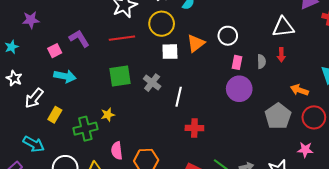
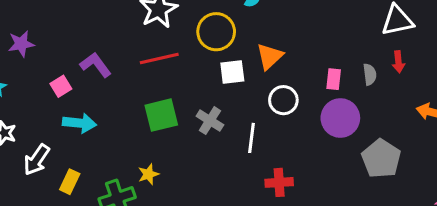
white circle: (228, 36) -> (283, 100), moved
gray pentagon: (278, 116) -> (381, 159), moved

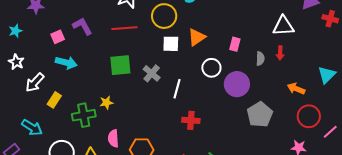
pink rectangle: (334, 79) -> (235, 44), moved
white circle: (283, 100) -> (211, 68), moved

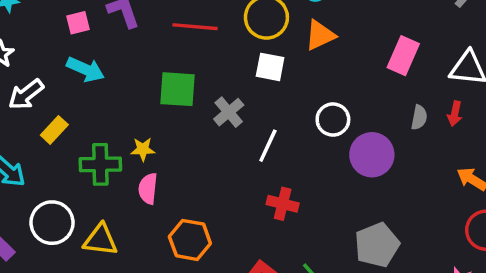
orange triangle: (197, 37) -> (320, 35), moved
pink rectangle: (235, 44) -> (403, 56), moved, size x1.5
gray pentagon: (260, 115) -> (377, 245), moved
pink semicircle: (113, 138) -> (148, 189), moved

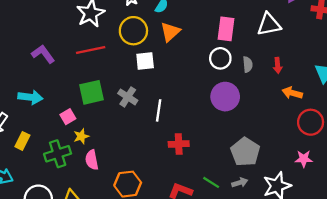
pink square: (78, 23) -> (68, 117), moved
red arrow: (455, 114) -> (278, 65), moved
white circle: (333, 120) -> (220, 58), moved

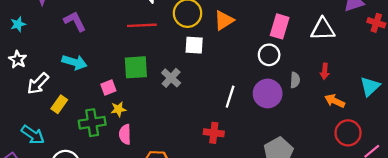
purple L-shape: (43, 54) -> (75, 21), moved
gray semicircle: (248, 64) -> (295, 80), moved
white line: (159, 110) -> (230, 97), moved

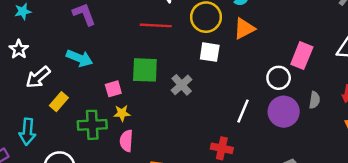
pink rectangle: (280, 26) -> (302, 56), moved
white circle: (269, 55) -> (279, 78), moved
cyan arrow: (33, 135) -> (27, 132), turned 55

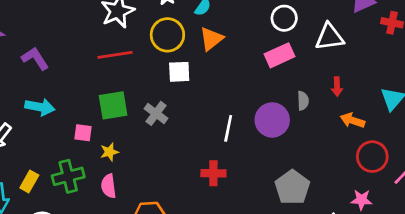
pink rectangle: (302, 56) -> (280, 55), turned 55
white circle: (279, 78) -> (284, 18), moved
pink square: (113, 89) -> (83, 133), turned 35
yellow rectangle: (59, 102) -> (29, 181), moved
yellow star: (122, 113) -> (109, 152), moved

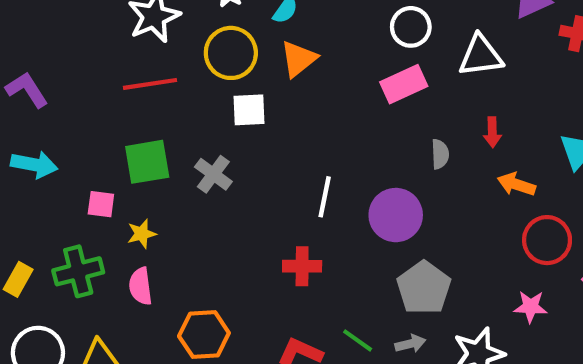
purple circle: (272, 120) -> (396, 215), moved

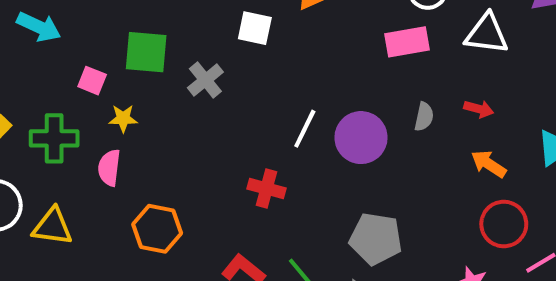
red arrow: (492, 132) -> (479, 109), turned -88
purple circle: (396, 215) -> (361, 138), moved
gray pentagon: (424, 288) -> (376, 239), turned 30

